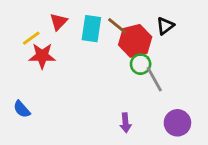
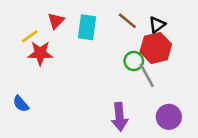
brown line: (117, 26) -> (127, 21), moved
red hexagon: (135, 41) -> (156, 48), moved
purple arrow: (126, 123) -> (119, 117), size x1.5

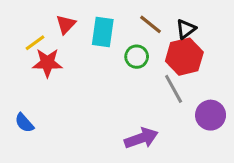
green circle: (134, 61) -> (137, 57), moved
purple arrow: (119, 117) -> (141, 138), turned -104
purple circle: (169, 117) -> (211, 115), moved

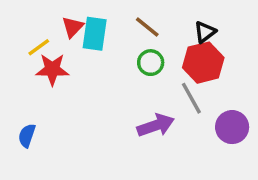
brown line: (150, 24) -> (147, 27), moved
cyan rectangle: (103, 32) -> (95, 34), moved
blue semicircle: (24, 123) -> (27, 136), turned 60
purple arrow: (141, 138) -> (156, 125), moved

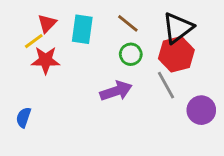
red triangle: (73, 27) -> (47, 23), moved
black triangle: (205, 32) -> (178, 28), size x1.6
purple arrow: (156, 125) -> (116, 91), moved

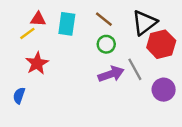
red triangle: (47, 23) -> (38, 19), turned 49
red hexagon: (176, 54) -> (161, 44), moved
red star: (46, 60) -> (37, 63), moved, turned -30
purple arrow: (116, 91) -> (111, 74), moved

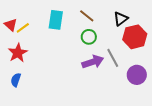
red triangle: (38, 19) -> (11, 25), moved, turned 40
black triangle: (144, 23) -> (121, 19), size x0.7
red star: (37, 63) -> (18, 53), moved

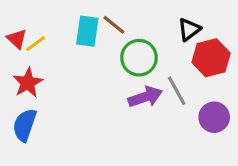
brown line: (87, 16) -> (114, 25), moved
green circle: (89, 37) -> (139, 58), size x1.5
blue semicircle: (16, 80) -> (25, 125), size x1.5

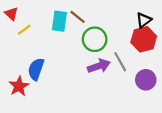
black triangle: (189, 29) -> (144, 20), moved
red triangle: (17, 39) -> (11, 14), moved
red star: (28, 83) -> (19, 86), moved
blue semicircle: (25, 125) -> (36, 69), moved

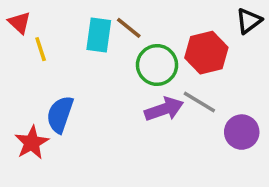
black triangle: (144, 20) -> (249, 21), moved
yellow line: (24, 30) -> (41, 49), turned -72
red hexagon: (144, 39) -> (206, 53), moved
gray line: (120, 62) -> (199, 102), turned -30

